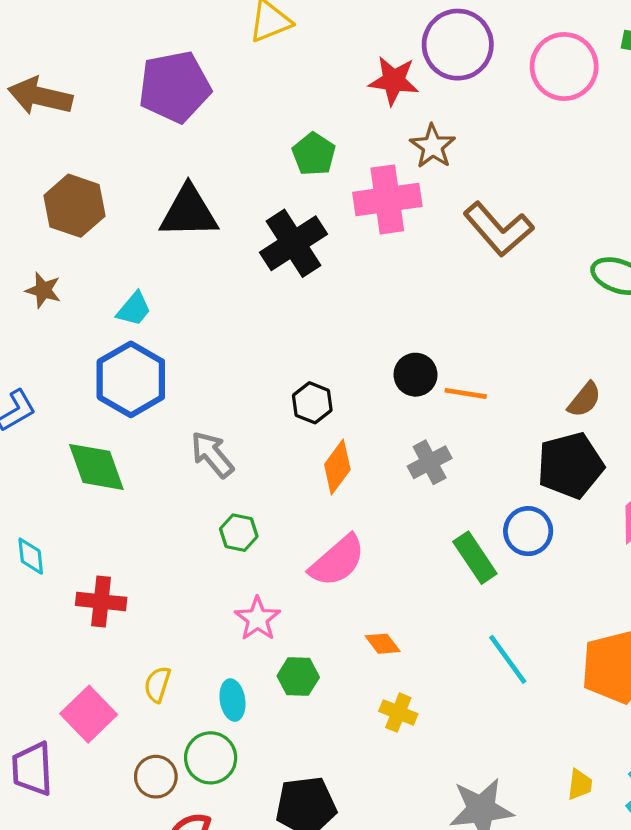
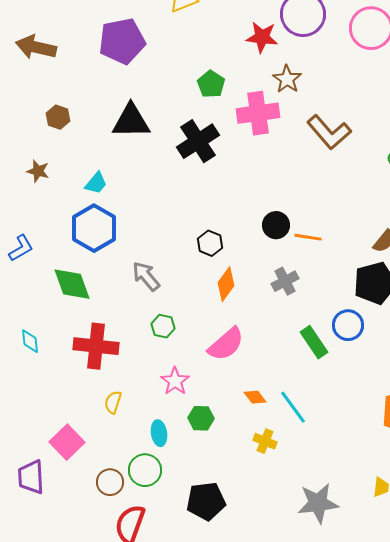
brown hexagon: (75, 206) -> (58, 117), size x0.6
red cross: (101, 601) -> (96, 346), moved, size x1.4
cyan line: (508, 659) -> (293, 407), moved
yellow semicircle: (157, 684) -> (113, 402), moved

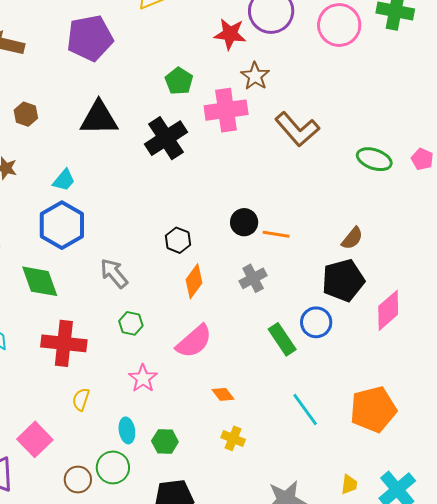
cyan line: (293, 407) -> (305, 409), moved
green hexagon: (201, 418) -> (165, 441), moved

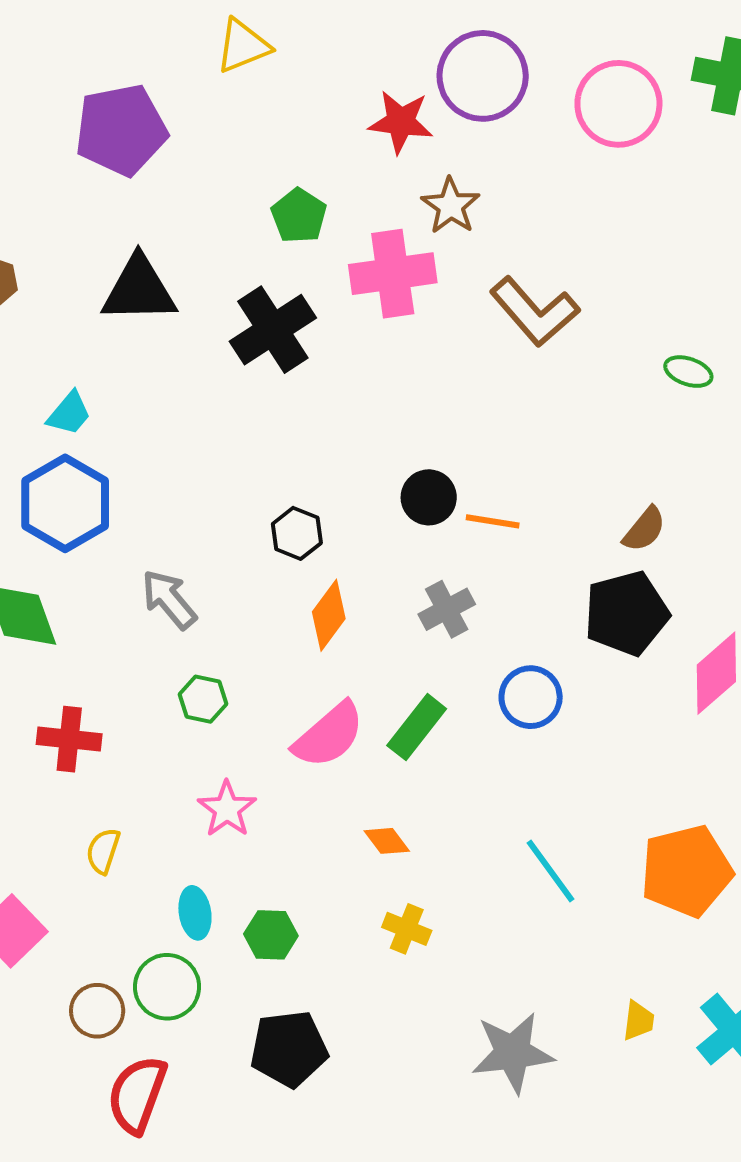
green ellipse: (374, 159) -> (688, 372), size x0.7
blue circle: (316, 322) -> (531, 697), moved
green rectangle: (282, 339) -> (417, 727), moved, turned 72
red cross: (64, 343) -> (69, 739), size x0.7

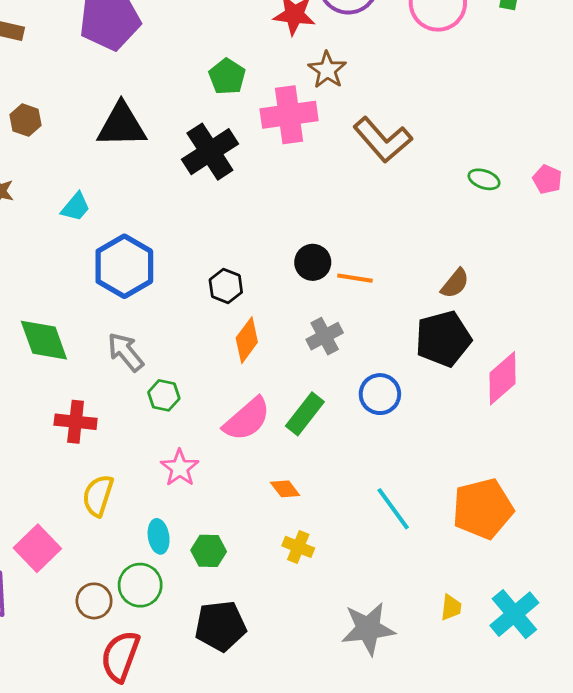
blue hexagon: (65, 503) -> (124, 266), moved
gray arrow: (169, 599) -> (126, 352), moved
yellow semicircle: (103, 851) -> (98, 496), size x1.4

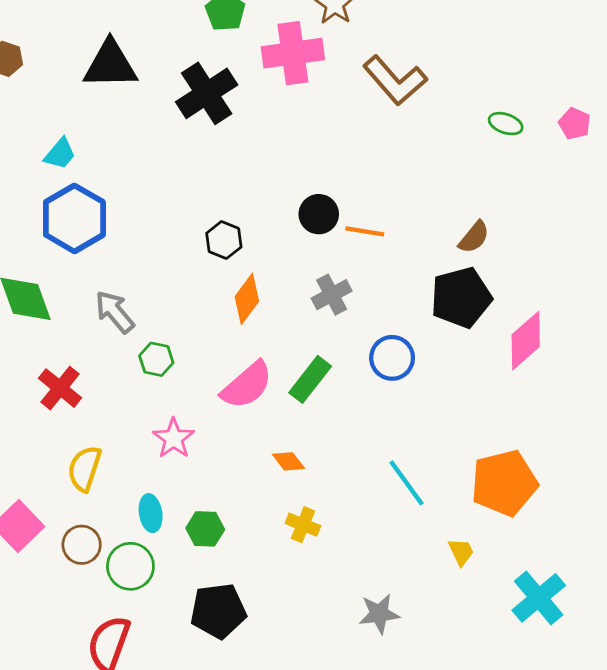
blue hexagon: (124, 266) -> (74, 218), moved
red cross: (76, 422) -> (60, 388), turned 33
brown circle: (94, 601) -> (82, 545), moved
yellow trapezoid: (451, 608) -> (461, 552), moved, turned -32
gray star: (368, 629) -> (379, 614), size x0.7

